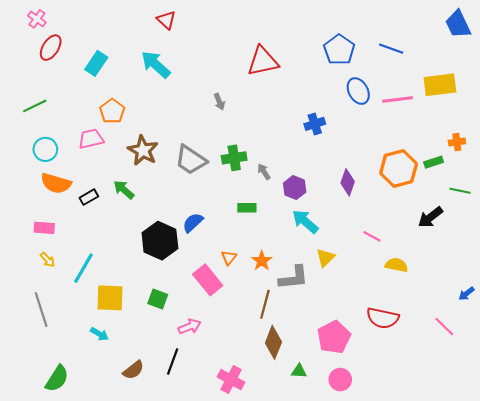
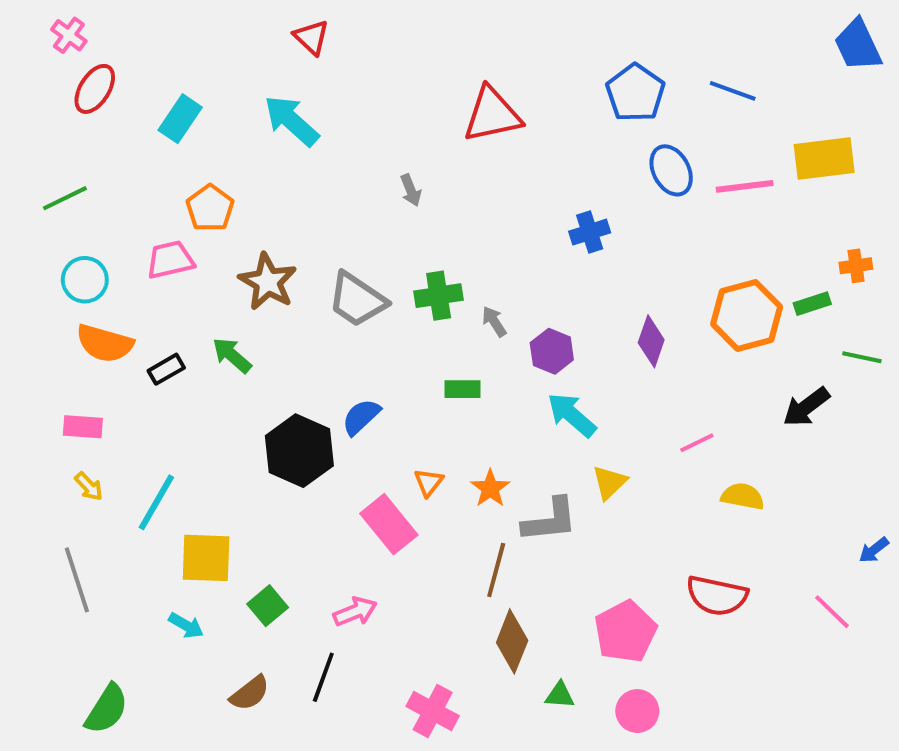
pink line: (372, 236) -> (697, 443), turned -54
green square: (158, 299) -> (268, 606), moved, turned 30

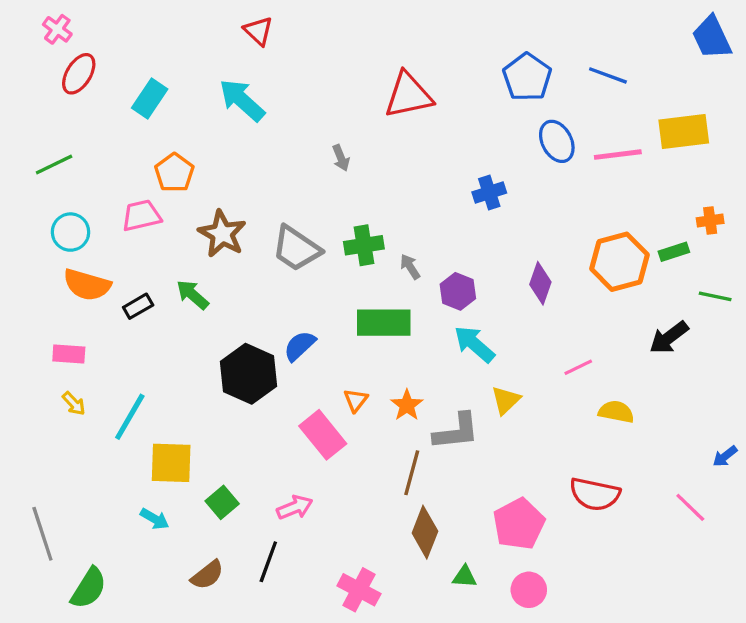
green rectangle: (462, 389) -> (384, 323), size x1.8
gray line: (77, 580) -> (42, 534), moved

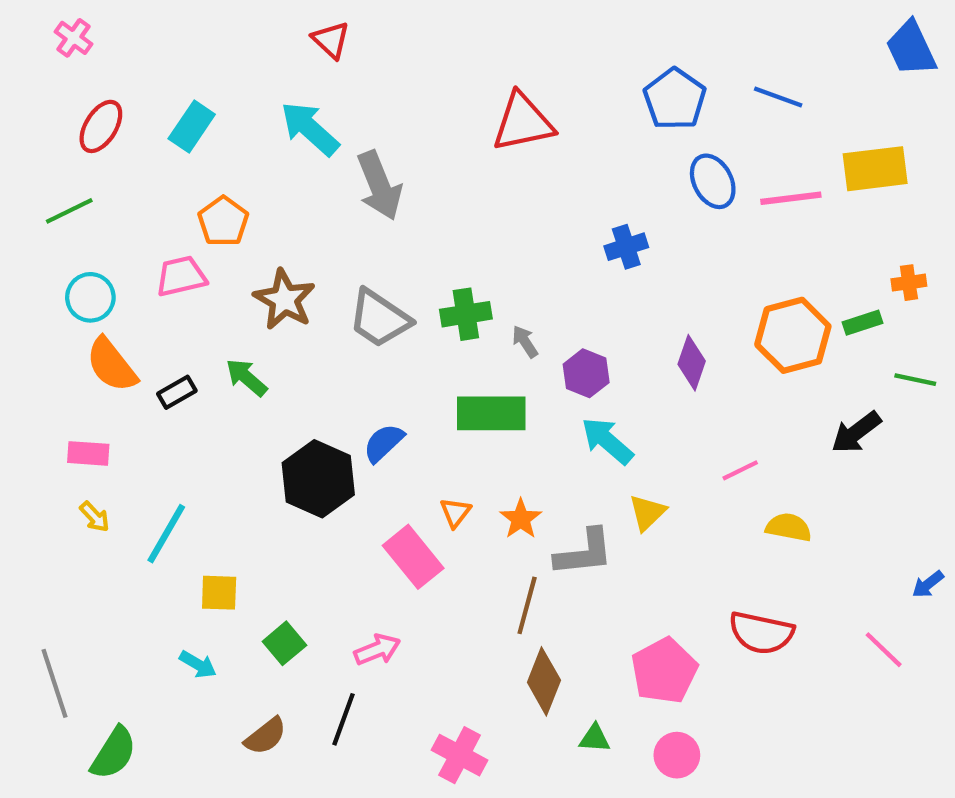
red ellipse: (79, 74) -> (101, 126), moved
gray arrow: (341, 158) -> (379, 186), moved, size x2.0
orange semicircle: (87, 285) -> (111, 365), turned 36
yellow square: (171, 463) -> (219, 593), size x0.7

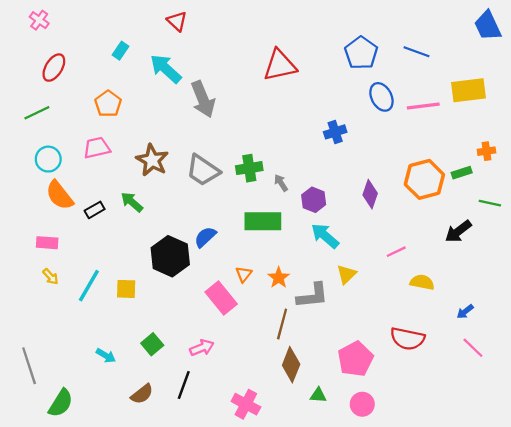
cyan rectangle: (192, 126) -> (121, 51), moved, size x0.7
orange pentagon: (223, 221) -> (108, 104), moved
blue arrow: (928, 584) -> (465, 312), moved
yellow square: (219, 593) -> (126, 289), moved

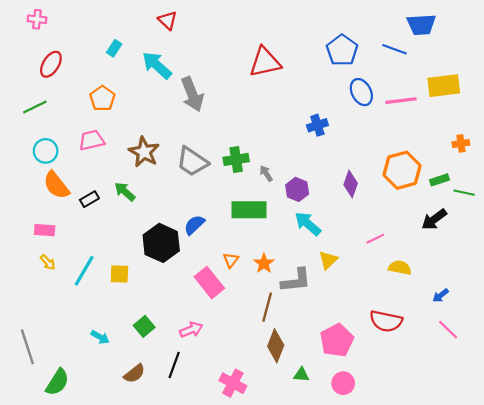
pink cross: (39, 20) -> (37, 19), turned -30
blue trapezoid: (488, 26) -> (421, 25), moved, turned -68
green rectangle: (462, 173) -> (439, 180), moved

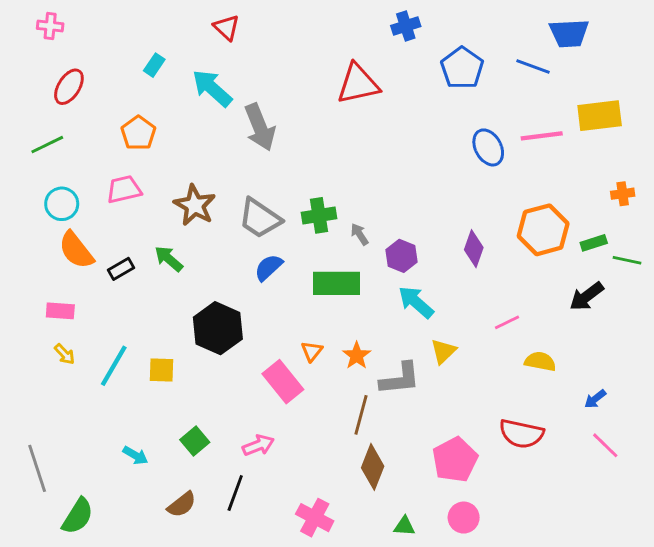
blue ellipse: (361, 92) -> (488, 147), moved
blue cross: (317, 125) -> (406, 26), moved
blue semicircle: (194, 225) -> (268, 267), moved
green triangle: (301, 375) -> (404, 526), moved

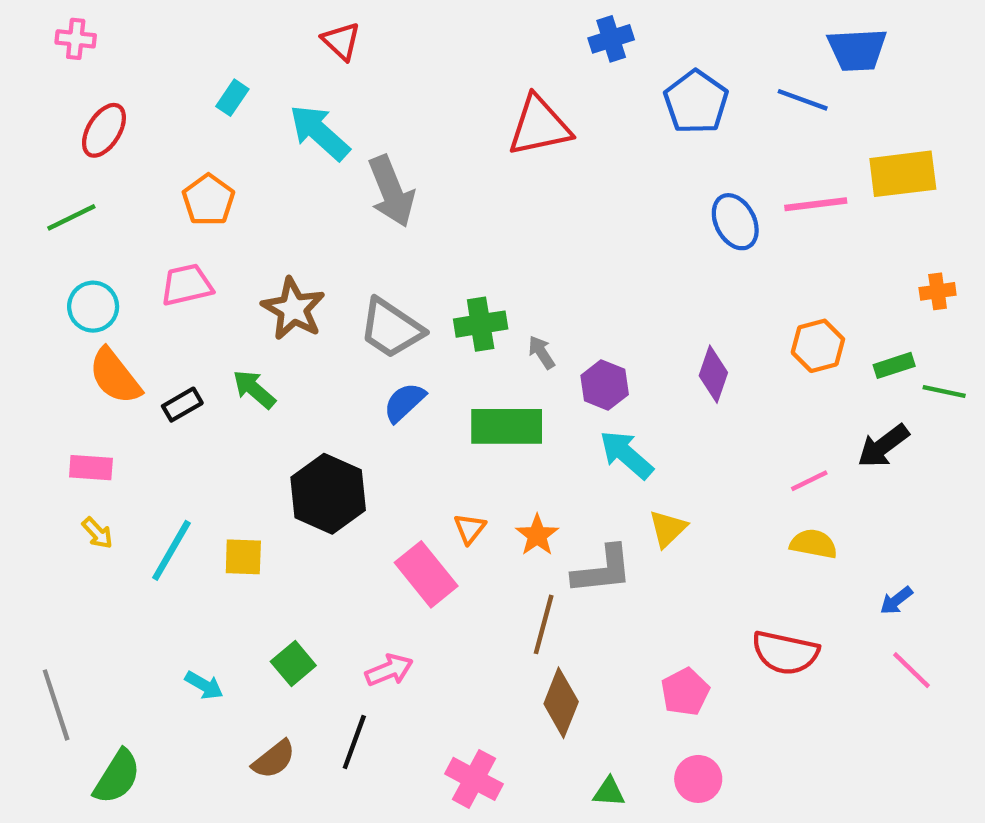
orange hexagon: (543, 230) -> (818, 346), size x0.7
pink line: (507, 322) -> (809, 481), moved
pink pentagon: (455, 460) -> (685, 692), size x0.7

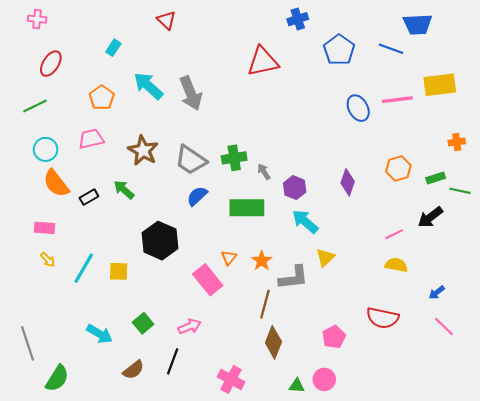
cyan arrow: (319, 132) -> (148, 86), moved
cyan arrow: (204, 685) -> (100, 334), size x1.4
pink circle: (698, 779) -> (324, 379), moved

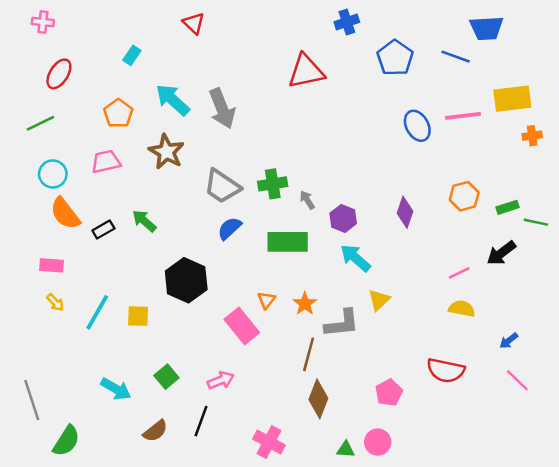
orange cross: (457, 142) -> (532, 136), moved
brown star: (143, 150) -> (166, 152), moved

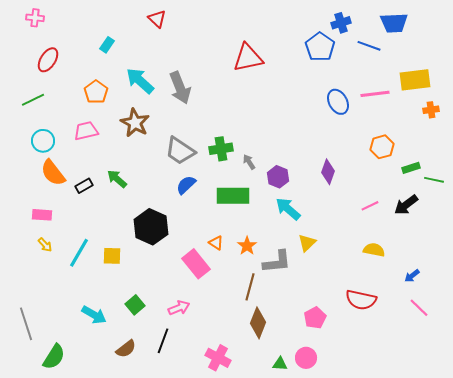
blue cross: (347, 22) -> (341, 23), moved
orange hexagon: (464, 196) -> (382, 147), moved
pink line: (459, 273) -> (370, 206), moved
orange triangle: (267, 300) -> (216, 243), turned -35

